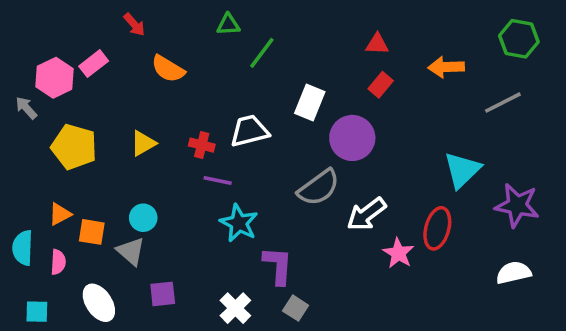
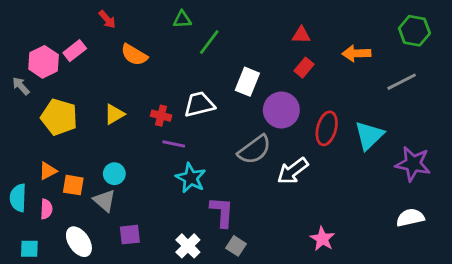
red ellipse: (437, 228) -> (327, 128), moved
pink star: (398, 253) -> (322, 239), moved

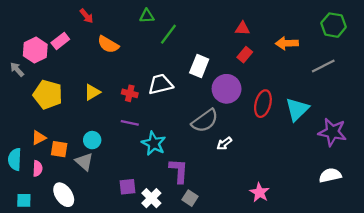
purple line: (174, 144) -> (130, 123), moved
white arrow: (293, 171) -> (224, 143), moved, size x0.6
purple square: (130, 235) -> (127, 187), moved

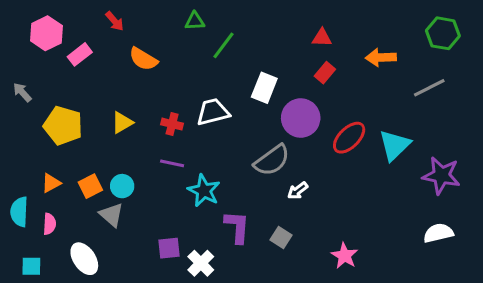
pink hexagon: (35, 50) -> (46, 33), moved
red ellipse: (263, 104) -> (349, 138), turned 30
orange square: (59, 149) -> (90, 186), moved, turned -36
gray square: (190, 198) -> (281, 238), moved

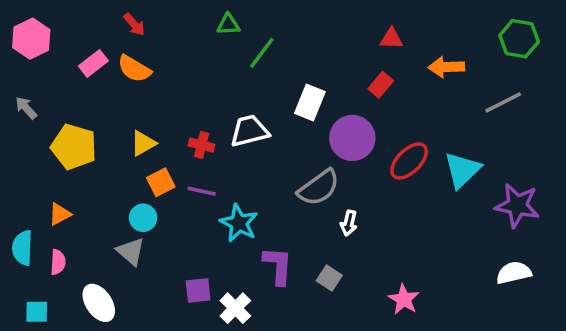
pink hexagon: (46, 33) -> (31, 39), moved
red triangle: (322, 38) -> (391, 39), moved
orange semicircle: (143, 59) -> (134, 69), moved
orange square: (90, 186) -> (161, 182), moved
white arrow: (298, 191) -> (349, 223), turned -40

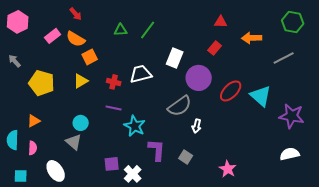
green triangle: (228, 24) -> (121, 30), moved
cyan triangle: (462, 170) -> (261, 96), turned -35
orange square: (161, 182) -> (90, 57), moved

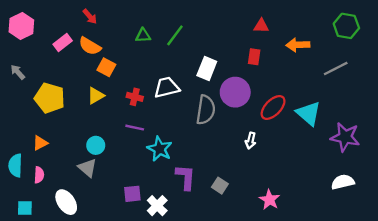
red rectangle: (215, 48) -> (254, 57), turned -32
orange square: (90, 57) -> (106, 67), turned -35
gray semicircle: (180, 106) -> (206, 110), moved, turned -45
white arrow: (197, 126) -> (251, 141), moved

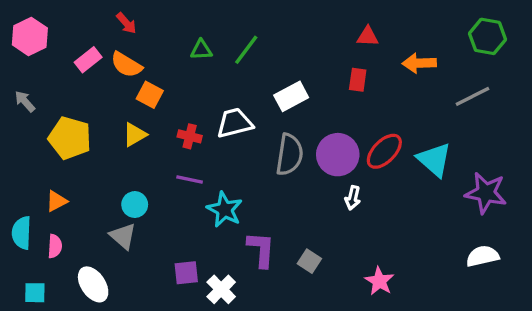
white rectangle: (207, 68) -> (291, 96), turned 40
purple circle: (235, 92) -> (338, 155), moved

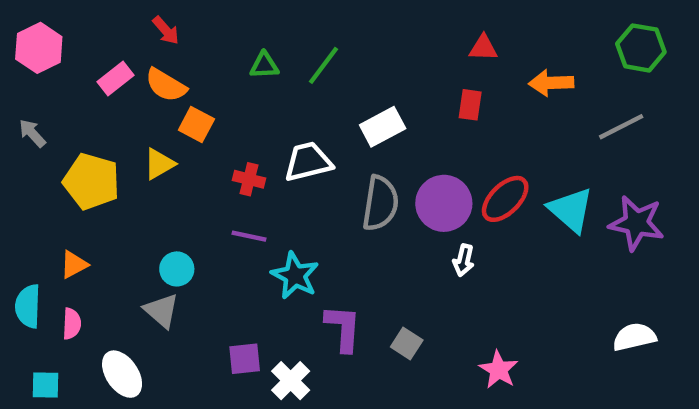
yellow triangle: (135, 135) -> (159, 164), moved
purple star: (486, 193) -> (637, 223), moved

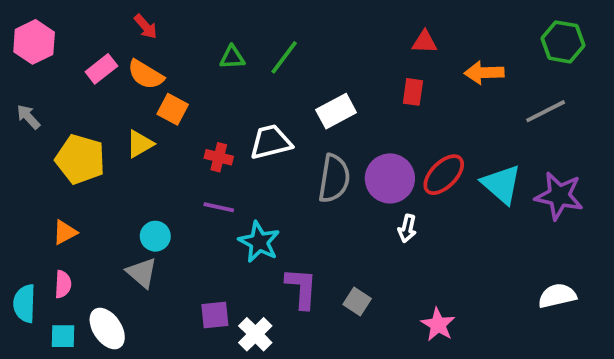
cyan semicircle: (28, 306) -> (24, 303), moved
cyan square: (45, 385) -> (63, 336), moved

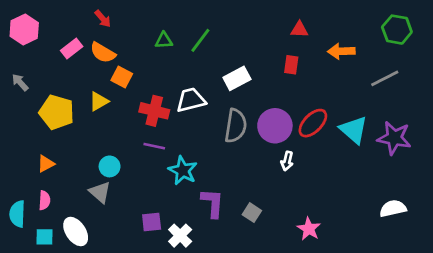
red cross: (219, 157) -> (154, 111), size x1.5

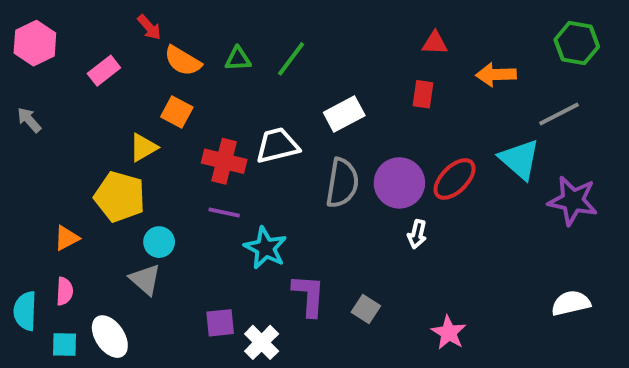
orange semicircle: (103, 53) -> (183, 61), moved
yellow pentagon: (57, 112) -> (120, 197), moved
cyan triangle: (354, 130) -> (520, 159), moved

